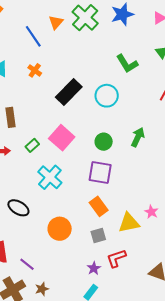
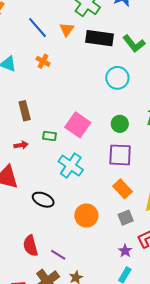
orange triangle: (56, 22) -> (67, 29), moved
black rectangle: (69, 92) -> (99, 38), moved, turned 60
green rectangle: (32, 145) -> (49, 136), turned 56

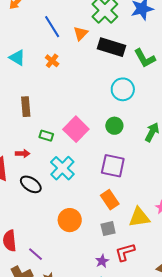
green circle: (120, 124) -> (114, 126), moved
red arrow: (21, 145) -> (23, 154), moved
black ellipse: (43, 200) -> (31, 184), moved

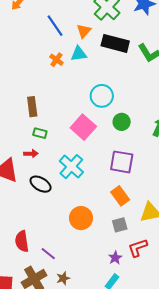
cyan triangle: (17, 58) -> (79, 54), moved, turned -36
cyan circle: (123, 89) -> (102, 96), moved
green rectangle: (46, 136) -> (40, 133), moved

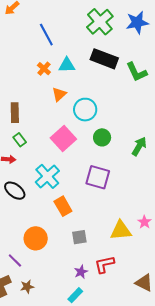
orange triangle: (84, 31) -> (59, 94), moved
green rectangle: (40, 133) -> (20, 140), turned 32
orange rectangle: (120, 196) -> (63, 206), moved
orange circle: (81, 218) -> (36, 238), moved
gray square: (120, 225) -> (79, 237), moved

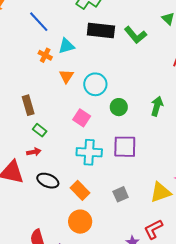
pink square: (63, 138) -> (82, 118), size x0.7
cyan cross: (47, 176) -> (89, 152), moved, turned -30
orange rectangle: (63, 206) -> (80, 190), moved
gray square: (79, 237) -> (121, 194), moved

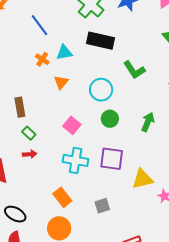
green L-shape: (136, 35) -> (134, 70), moved
cyan circle: (95, 84) -> (101, 90), moved
red arrow: (34, 152) -> (30, 154), moved
black ellipse: (48, 181) -> (15, 214), moved
yellow triangle: (161, 192) -> (142, 179), moved

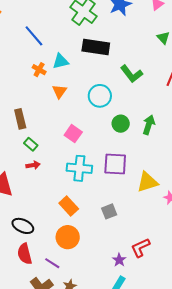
green circle: (110, 119) -> (121, 124), moved

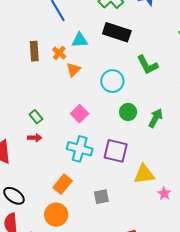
orange cross: (39, 70) -> (59, 53), moved
brown rectangle: (20, 119) -> (34, 51), moved
orange rectangle: (69, 206) -> (63, 184), turned 72

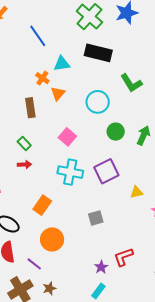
brown rectangle: (34, 51) -> (30, 108), moved
purple square: (116, 151) -> (106, 171), turned -35
yellow triangle: (144, 174) -> (137, 192), size x0.6
orange rectangle: (63, 184) -> (42, 205), moved

